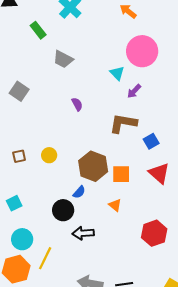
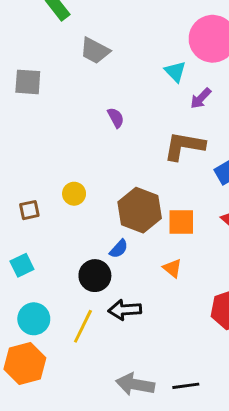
gray square: (19, 91) -> (28, 82), moved, turned -30
brown square: (19, 156) -> (29, 210), moved
yellow line: (45, 258) -> (83, 326), moved

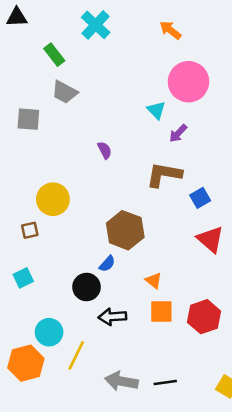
gray trapezoid: (95, 51) -> (65, 92), moved
yellow circle: (74, 194) -> (53, 199), moved, size x1.6
orange square: (181, 222) -> (161, 312), moved
cyan circle: (34, 319) -> (49, 332), moved
yellow line: (83, 326) -> (76, 355), moved

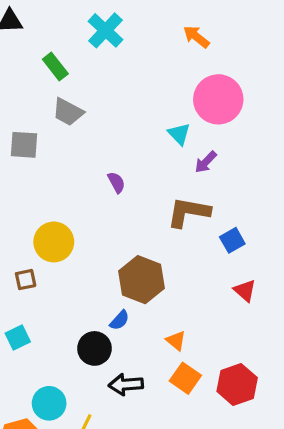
red triangle: (210, 239) -> (245, 290), size x0.7
orange square: (161, 312) -> (185, 378), turned 35

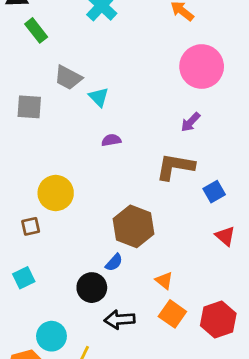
green rectangle: (55, 66) -> (36, 30), moved
cyan triangle: (179, 134) -> (99, 97), moved
purple semicircle: (116, 182) -> (111, 140), turned -72

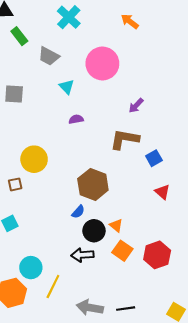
pink circle: (202, 67) -> (102, 63), moved
gray trapezoid: (68, 78) -> (49, 56), moved
black circle: (92, 288) -> (94, 231), moved

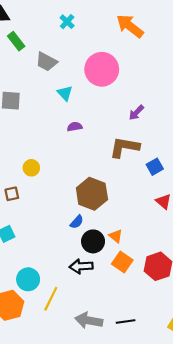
cyan cross: (69, 17) -> (67, 22), size x0.6
orange arrow: (130, 21) -> (130, 26), size x1.5
yellow circle: (34, 159) -> (31, 168), size x0.6

